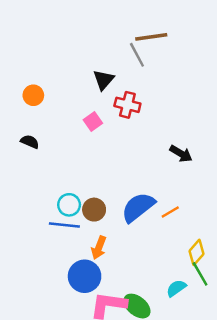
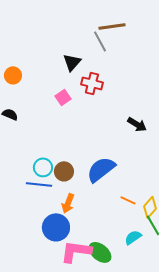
orange line: (170, 212) -> (128, 200), moved, turned 56

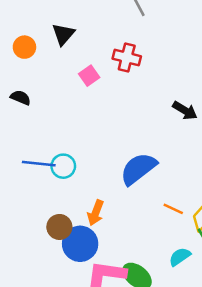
black triangle: (72, 62) -> (63, 34), moved
brown circle: (64, 171) -> (59, 227), moved
blue line: (39, 184) -> (39, 164), moved

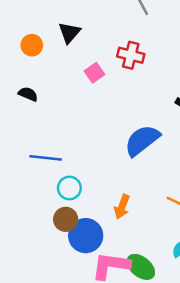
cyan circle: (63, 166) -> (69, 188), moved
blue semicircle: (138, 169) -> (142, 140), moved
orange arrow: (96, 213) -> (122, 207), moved

